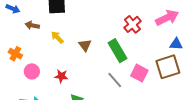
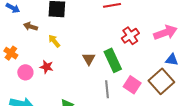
brown triangle: (85, 45) -> (89, 59), moved
brown square: (168, 67) -> (161, 81), turned -30
red star: (61, 76) -> (47, 67), moved
gray line: (115, 80) -> (107, 89), turned 30

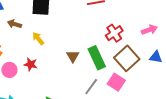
pink arrow: (165, 33) -> (149, 30), size x0.7
brown square: (161, 81) -> (127, 58), moved
gray line: (107, 89) -> (91, 87), turned 42

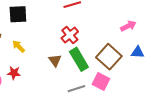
red cross: (114, 33) -> (70, 35), moved
gray line: (91, 87) -> (76, 89), turned 42

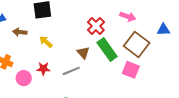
pink arrow: (128, 26) -> (128, 16), moved, turned 49
blue triangle: (138, 52) -> (163, 30), moved
gray line: (76, 89) -> (71, 71), moved

